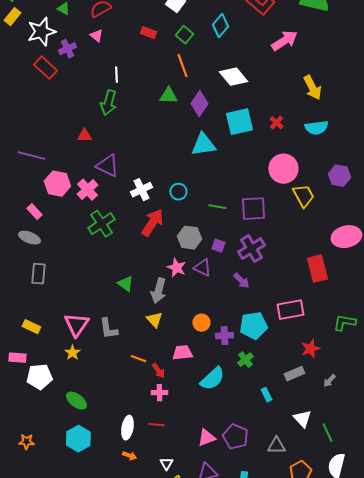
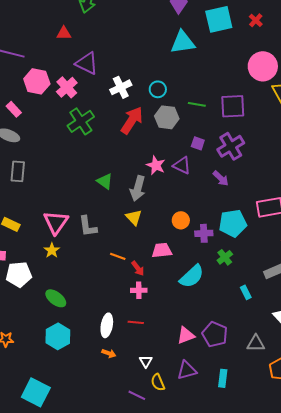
gray hexagon: (189, 238) -> (167, 117), moved

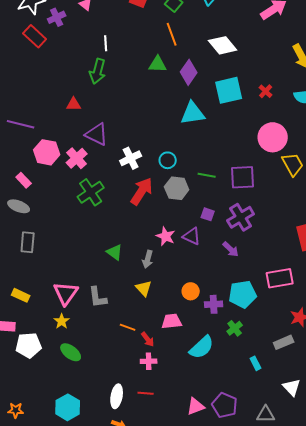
gray arrow: (138, 188) -> (148, 259), size x0.7
green ellipse: (56, 298) -> (71, 352), moved

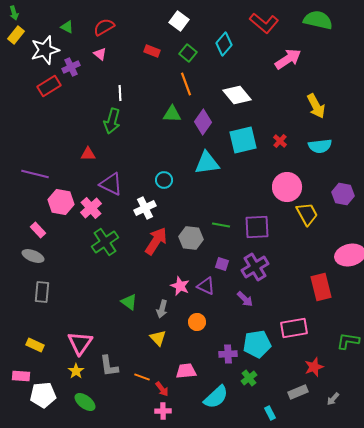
red rectangle: (35, 36) -> (49, 86), turned -75
cyan circle: (168, 160) -> (164, 180), moved
orange circle: (191, 291) -> (197, 322), moved
gray L-shape: (98, 297) -> (109, 366), moved

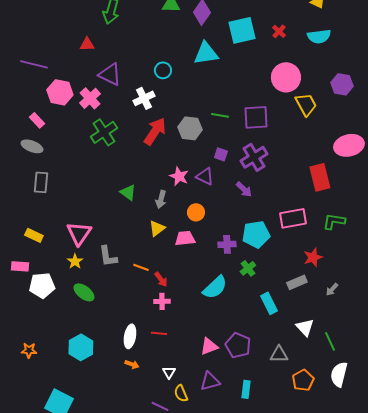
yellow triangle: (158, 338) -> (157, 228), turned 36
green L-shape: (348, 341) -> (334, 221), moved
pink trapezoid: (186, 371) -> (185, 238), moved
cyan rectangle: (270, 413) -> (269, 303), size x1.5

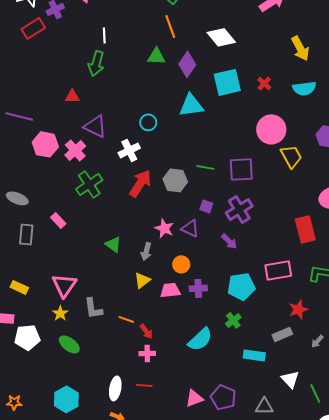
pink rectangle: (37, 120) -> (58, 220), moved
purple cross: (227, 244) -> (198, 288), moved
cyan rectangle: (269, 303) -> (254, 355), turned -55

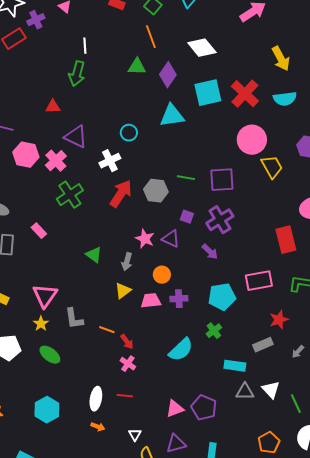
red cross: (264, 83) -> (245, 94), size x2.0
pink cross: (147, 353) -> (128, 364), turned 35
gray triangle: (264, 406) -> (245, 392), moved

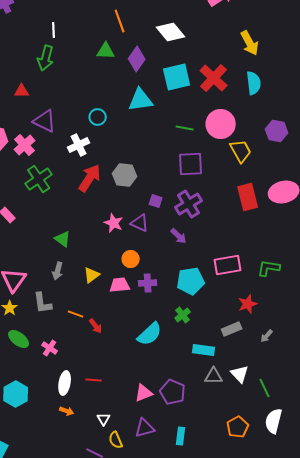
cyan semicircle: (285, 99) -> (254, 83), turned -90
green line: (186, 178) -> (185, 128), moved
red rectangle: (286, 240) -> (248, 197), moved
gray arrow: (127, 262) -> (58, 271), moved
pink cross: (128, 364) -> (50, 348), moved

